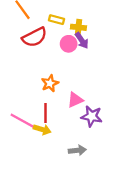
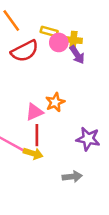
pink circle: (69, 44) -> (59, 42), moved
orange star: (50, 83) -> (55, 102), moved
pink triangle: (75, 100) -> (34, 112), moved

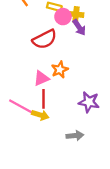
red semicircle: (25, 51) -> (45, 39), moved

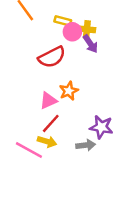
red line: (43, 99) -> (51, 123), turned 42
pink line: (21, 106) -> (29, 150), moved
gray arrow: (75, 136) -> (86, 145), moved

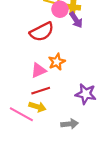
red line: (51, 123) -> (41, 91), turned 30
gray arrow: (86, 145) -> (70, 124), moved

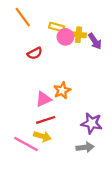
purple arrow: (76, 20) -> (95, 41), moved
red semicircle: (42, 32) -> (35, 53), moved, size x0.6
gray arrow: (70, 124) -> (85, 147), moved

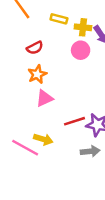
pink circle: (65, 37) -> (81, 50), moved
orange star: (62, 90) -> (37, 74), moved
red line: (46, 120) -> (75, 121), moved

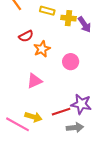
pink circle: (81, 50) -> (71, 62), moved
orange star: (37, 74) -> (42, 49), moved
red line: (75, 121) -> (61, 112), moved

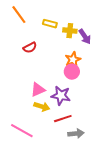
orange star: (42, 49) -> (73, 60), moved
purple star: (81, 104) -> (61, 96), moved
yellow arrow: (33, 117) -> (42, 107), moved

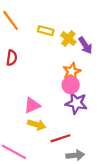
yellow cross: (70, 31) -> (68, 39), turned 32
red semicircle: (30, 48) -> (12, 58), moved, turned -56
purple star: (61, 96) -> (76, 103), moved

